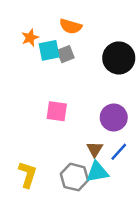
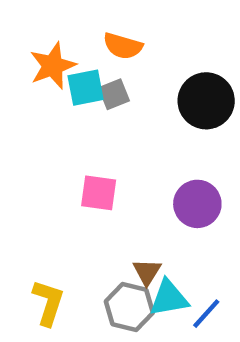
orange star: (30, 38) -> (53, 66), size x1.5
brown triangle: (95, 149) -> (147, 272), moved
blue line: (119, 152) -> (206, 314), moved

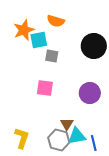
gray square: (114, 94) -> (52, 56), moved, turned 32
blue line: (206, 314) -> (94, 143), turned -56

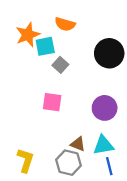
gray square: (52, 56) -> (60, 65), turned 32
brown triangle: (67, 124) -> (78, 144), turned -40
cyan triangle: (77, 136) -> (103, 145), moved

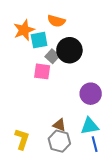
black circle: (109, 53) -> (69, 50), moved
pink square: (52, 102) -> (42, 71), moved
brown triangle: (78, 144) -> (59, 125), moved

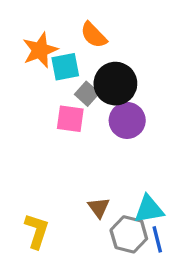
orange semicircle: (56, 21) -> (94, 35), turned 30
purple circle: (91, 94) -> (127, 120), moved
brown triangle: (59, 125) -> (99, 208), turned 32
gray hexagon: (59, 141) -> (129, 234), moved

